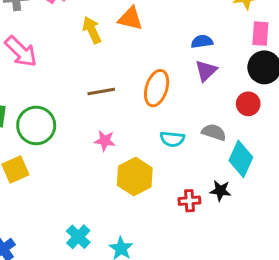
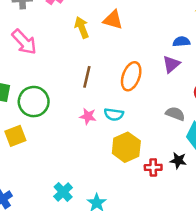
blue semicircle: (202, 42) -> (181, 42), moved
brown line: (101, 92) -> (87, 77), turned -70
cyan semicircle: (172, 139) -> (114, 114), moved
yellow hexagon: (135, 177) -> (126, 147), moved

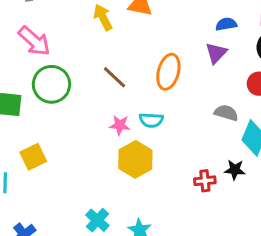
brown line: (87, 77) -> (114, 77), turned -55
green circle: (34, 102) -> (51, 84), moved
yellow hexagon: (126, 147) -> (135, 159), moved

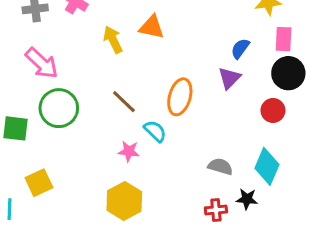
blue semicircle: (226, 24) -> (240, 49), turned -45
gray semicircle: (226, 113) -> (220, 167), moved
cyan semicircle: (151, 120) -> (155, 131), moved, turned -140
yellow hexagon: (135, 159) -> (124, 201), moved

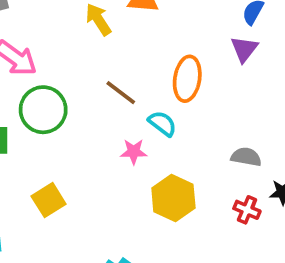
yellow square: (39, 183) -> (49, 200), moved
yellow hexagon: (124, 201) -> (173, 198), moved
red cross: (216, 210) -> (247, 210), turned 35

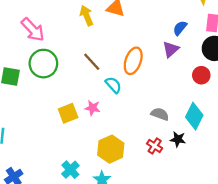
pink star: (134, 152) -> (92, 108), moved
yellow hexagon: (173, 198) -> (111, 149), moved
yellow square: (49, 200) -> (68, 113), moved

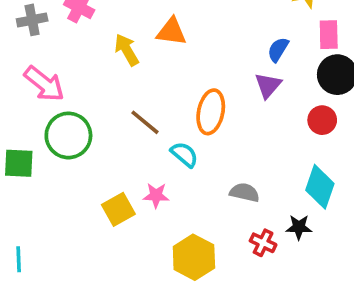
gray semicircle: (160, 114) -> (245, 192), moved

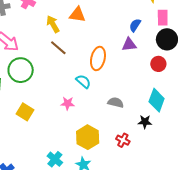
purple triangle: (268, 85) -> (129, 45), turned 42
brown line: (145, 122) -> (58, 48), moved
yellow square: (118, 209) -> (25, 112), moved, turned -30
red cross: (263, 243) -> (123, 140), moved

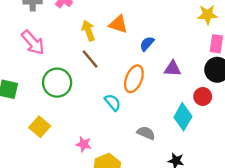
blue semicircle: (135, 25) -> (147, 44), moved
green circle: (21, 70) -> (57, 83), moved
cyan diamond: (157, 100) -> (183, 117), moved
pink star: (68, 103) -> (84, 144), moved

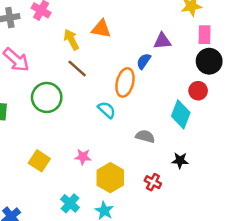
blue semicircle: (147, 44) -> (144, 61), moved
purple triangle: (173, 69) -> (162, 41), moved
yellow square: (40, 127) -> (39, 161), moved

